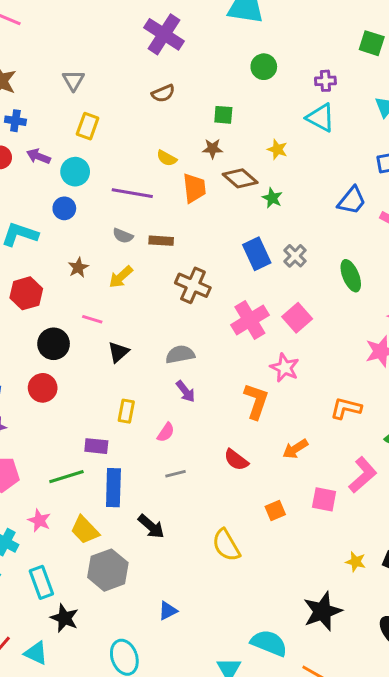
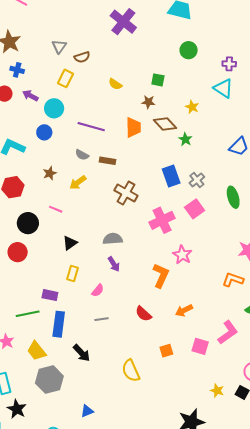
brown semicircle: (163, 93) -> (82, 57), moved
yellow semicircle: (167, 158) -> (115, 84), moved
pink square: (297, 318) -> (195, 209), moved
black triangle: (118, 352) -> (70, 243), moved
orange L-shape: (346, 408) -> (233, 280), moved

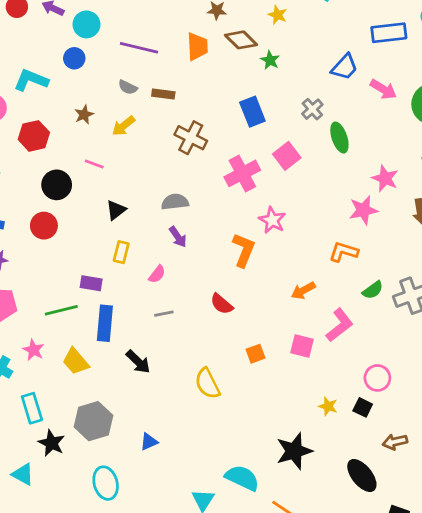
gray cross: (197, 180) -> (312, 109), moved
orange arrow: (184, 310) -> (303, 291), moved
gray hexagon: (49, 380) -> (93, 421), moved

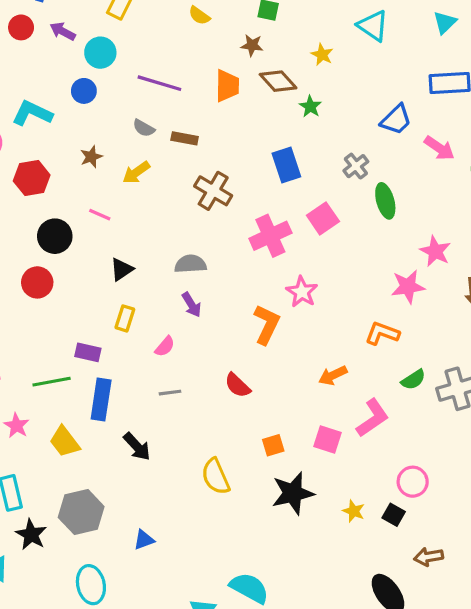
black star: (294, 451) -> (293, 493), moved

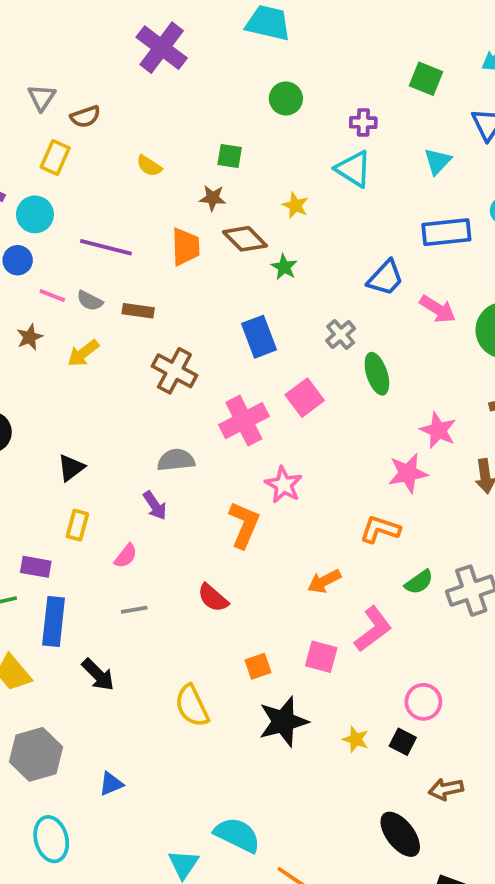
pink line: (100, 215) -> (52, 296), moved
gray semicircle: (190, 264) -> (176, 460), moved

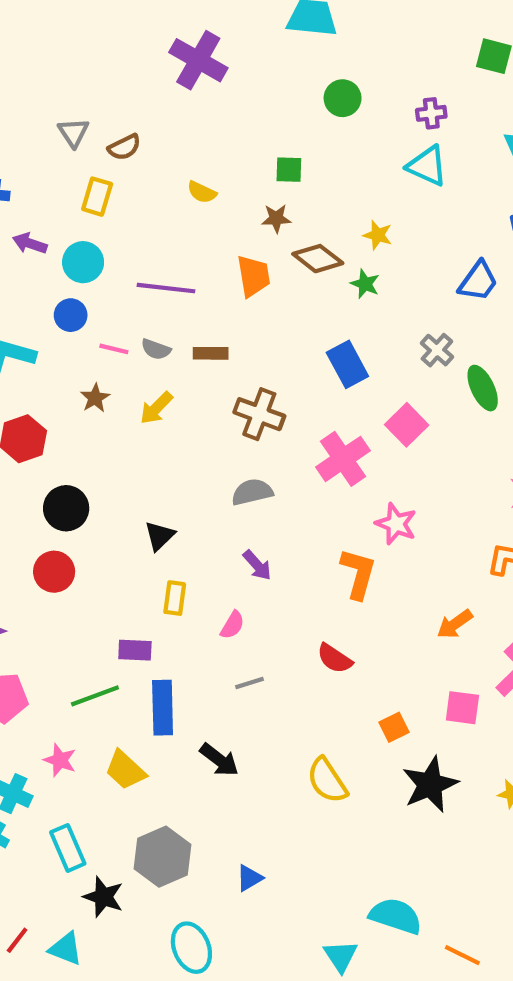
yellow star: (295, 205) -> (378, 235), moved
gray semicircle: (176, 460) -> (252, 492), moved

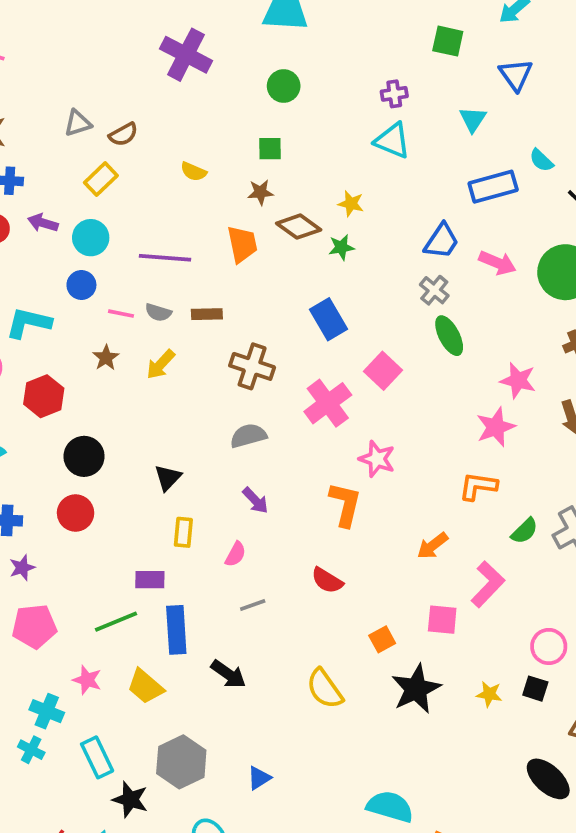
green circle: (343, 98) -> (284, 86), moved
gray triangle: (73, 133) -> (78, 123), turned 48
yellow rectangle: (97, 197) -> (101, 179), turned 32
green star: (365, 284) -> (341, 247), turned -30
gray cross: (437, 350) -> (434, 290), moved

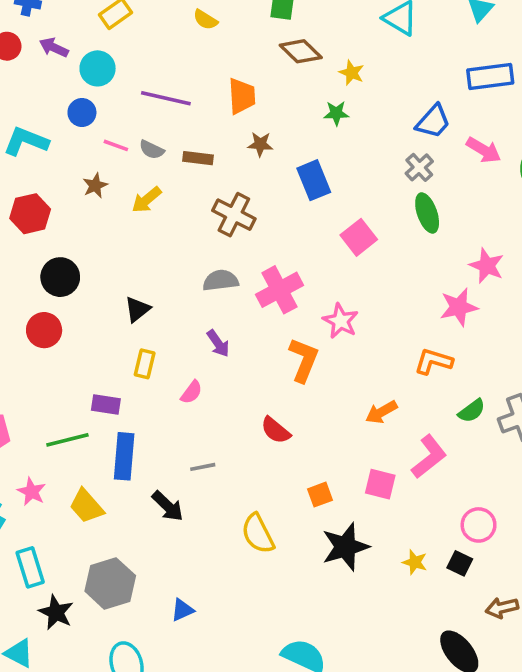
brown star: (260, 192) -> (260, 144), moved
brown diamond: (299, 227) -> (301, 51), moved
pink cross: (328, 403) -> (279, 290), moved
gray line: (253, 605) -> (203, 467), moved

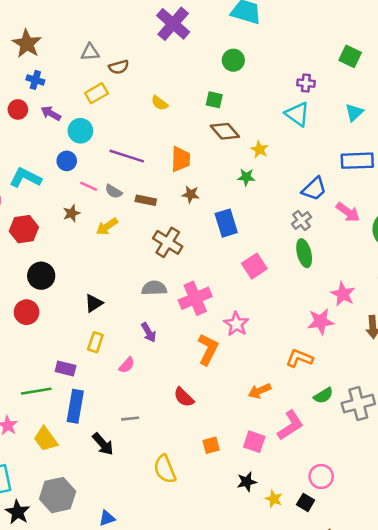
black star: (345, 547) -> (247, 482), moved, size x0.6

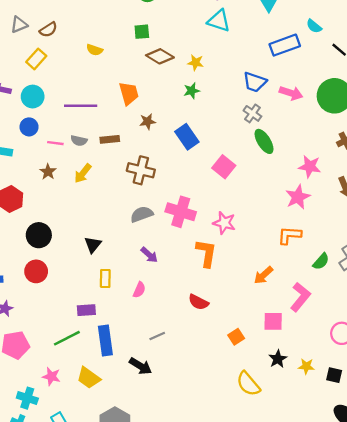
blue trapezoid: (314, 189) -> (255, 82), turned 80
pink cross: (195, 298) -> (181, 212), turned -32
yellow semicircle: (165, 469) -> (248, 384), moved
black square: (306, 502) -> (334, 375), moved

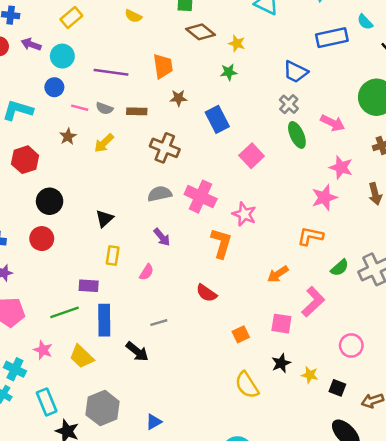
pink arrow: (291, 93) -> (333, 123), moved

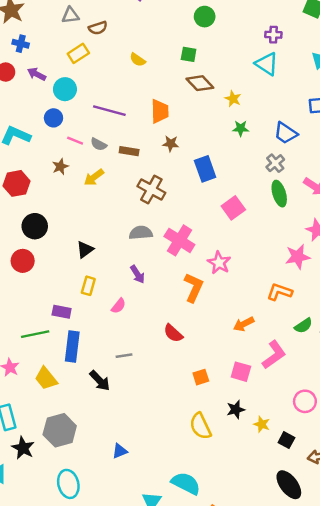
green star: (229, 72) -> (241, 128), moved
blue triangle: (154, 422) -> (120, 451), moved

